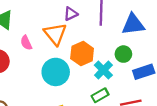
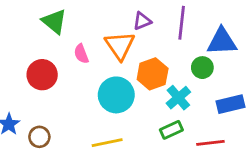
green circle: (123, 54) -> (202, 68), moved

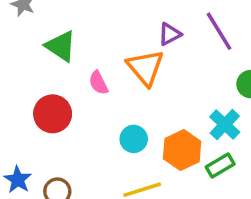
purple line: (182, 23) -> (219, 31), turned -32
orange hexagon: (153, 74) -> (182, 150), moved
cyan circle: (116, 95) -> (134, 139), moved, size x0.6

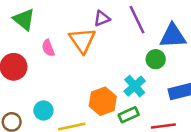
cyan circle: (134, 139) -> (43, 111), moved

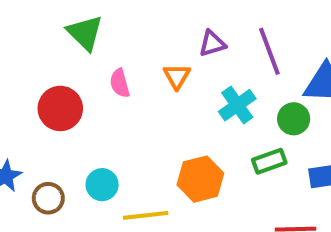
orange triangle: (82, 40) -> (177, 76), size x0.6
cyan cross: (135, 86) -> (237, 105), moved
green rectangle: (129, 115) -> (269, 161), moved

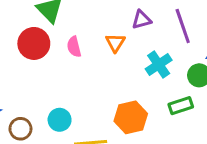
red circle: (60, 108) -> (34, 43), moved

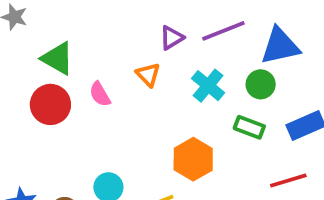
purple line: (183, 26) -> (223, 31), turned -76
green rectangle: (181, 106) -> (249, 127), turned 55

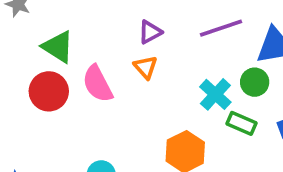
purple triangle: (172, 38) -> (150, 32), moved
cyan cross: (208, 86) -> (215, 94), moved
pink semicircle: (100, 94) -> (98, 84), size x1.5

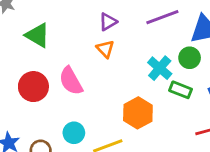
pink semicircle: (98, 84) -> (71, 81), moved
red circle: (49, 91) -> (33, 87), moved

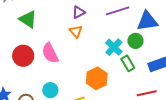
green rectangle: (180, 90) -> (128, 63), turned 35

